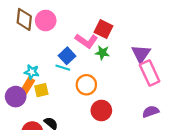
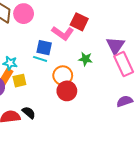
green star: (102, 53) -> (85, 59), moved
blue square: (67, 56) -> (44, 48), turned -35
red circle: (101, 110) -> (67, 91), moved

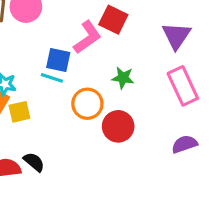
pink L-shape: (63, 33) -> (87, 37), turned -70
purple triangle: (115, 46) -> (176, 36), moved
red circle: (67, 91) -> (118, 126), moved

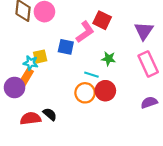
cyan line: (52, 78) -> (91, 75), moved
orange circle: (87, 104) -> (85, 93), moved
yellow square: (19, 112) -> (40, 57), moved

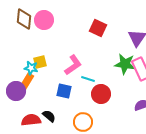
pink L-shape: (85, 32) -> (73, 65), moved
blue square: (66, 47) -> (64, 91), moved
green star: (109, 59) -> (125, 64), moved, size x1.5
orange circle: (85, 93) -> (83, 122), moved

